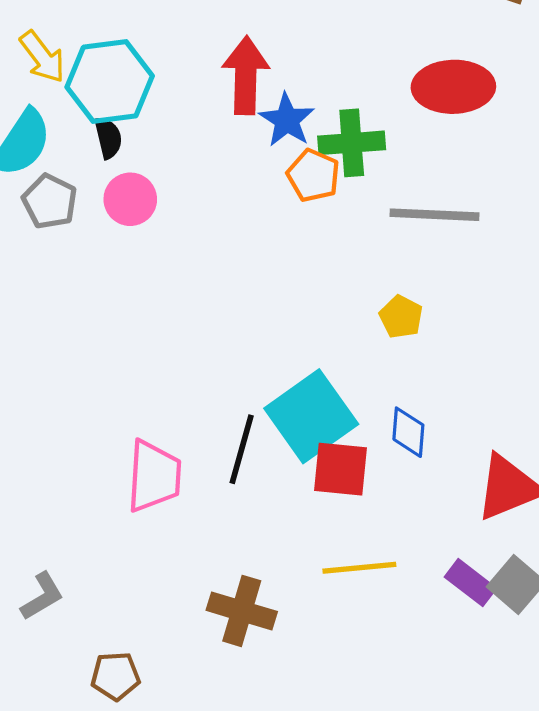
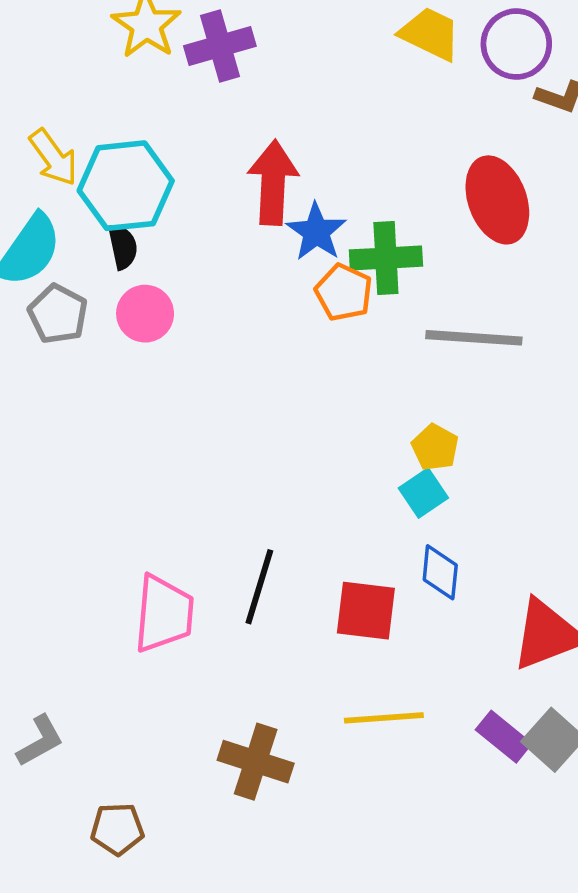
red ellipse: (453, 87) -> (497, 200), turned 70
cyan square: (311, 416) -> (423, 493), moved, size x0.5

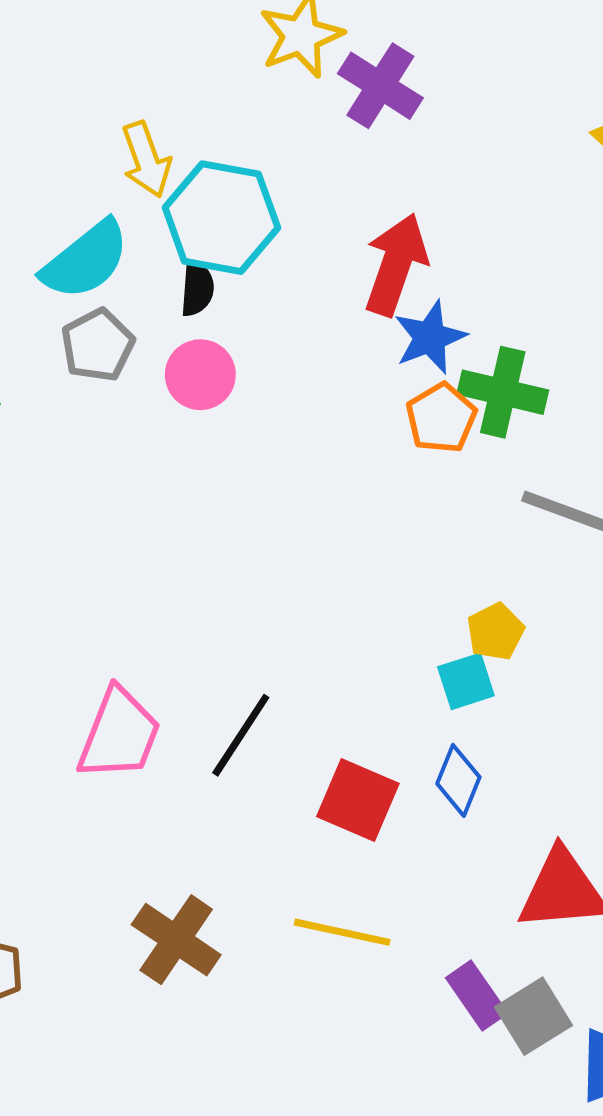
purple cross: (220, 46) -> (380, 86), turned 32

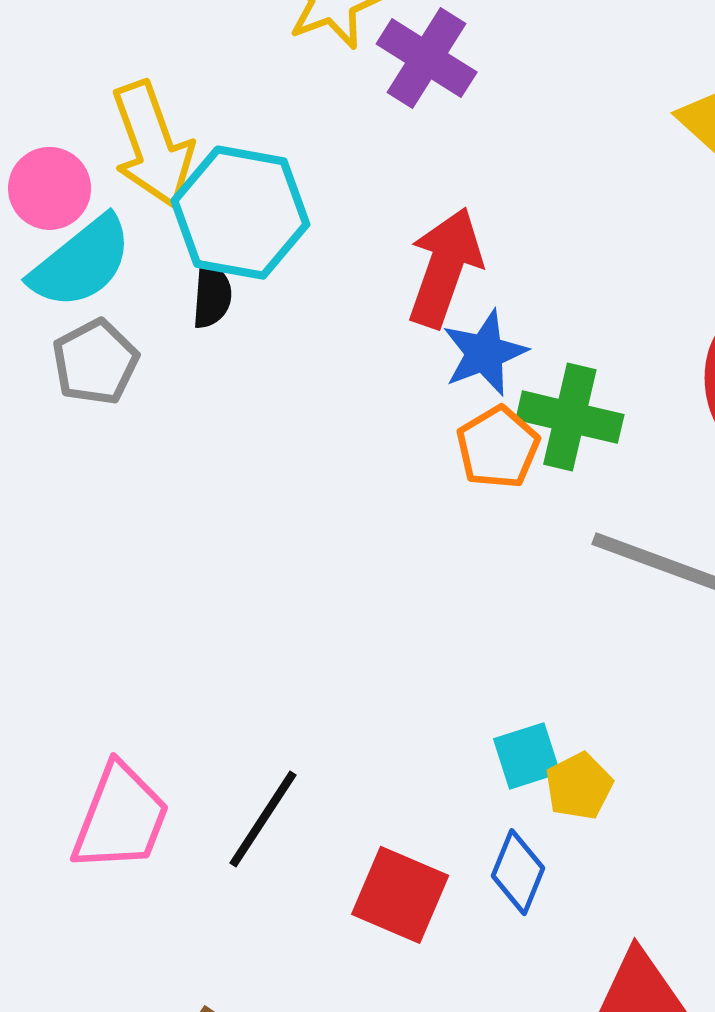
yellow arrow: (146, 160) -> (152, 145), size x1.4
pink circle: (200, 375) -> (50, 188), moved
yellow pentagon: (495, 632) -> (579, 786), moved

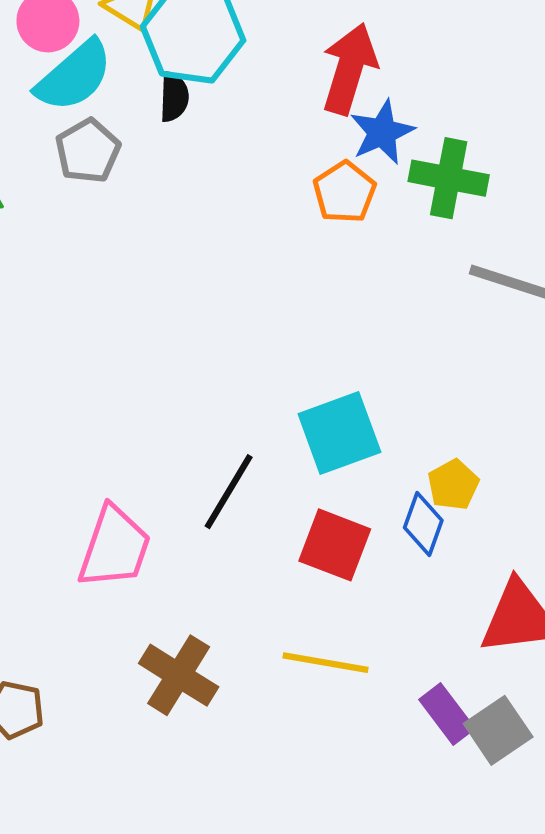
orange pentagon: (498, 447) -> (345, 192), moved
cyan square: (527, 756) -> (339, 433), moved, size x1.6
yellow pentagon: (579, 786) -> (453, 485), moved
pink trapezoid: (121, 818) -> (114, 547), moved

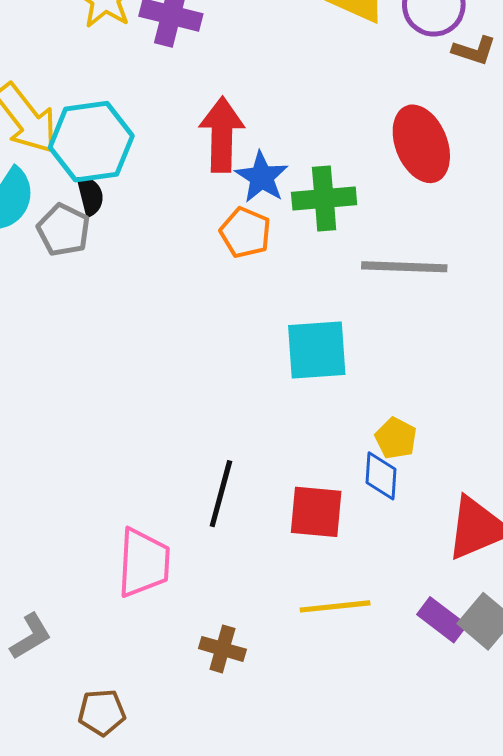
gray pentagon: (88, 151) -> (63, 230), moved
cyan square: (339, 433) -> (317, 350), moved, turned 32
brown cross: (179, 675) -> (222, 649), size x0.7

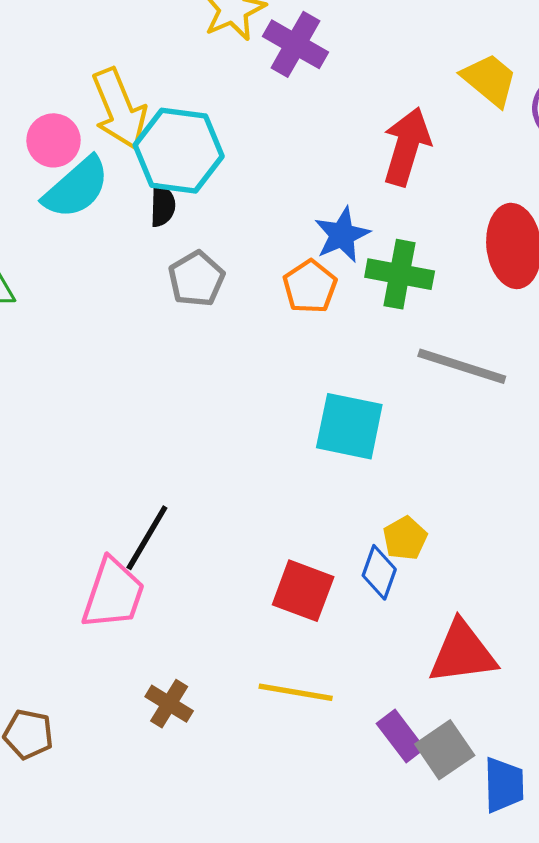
red arrow: (222, 135) -> (407, 146), moved
gray pentagon: (63, 230) -> (196, 279), moved
black line: (221, 494) -> (147, 538), moved

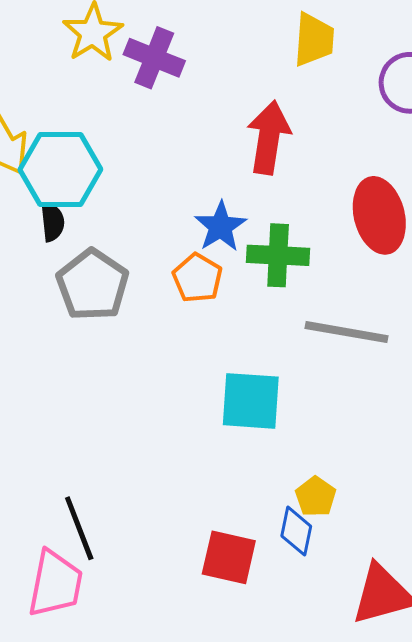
yellow trapezoid: (490, 80) -> (314, 40), moved, turned 62
gray pentagon: (196, 279) -> (93, 285), size x1.4
black line: (147, 538) -> (79, 528), turned -44

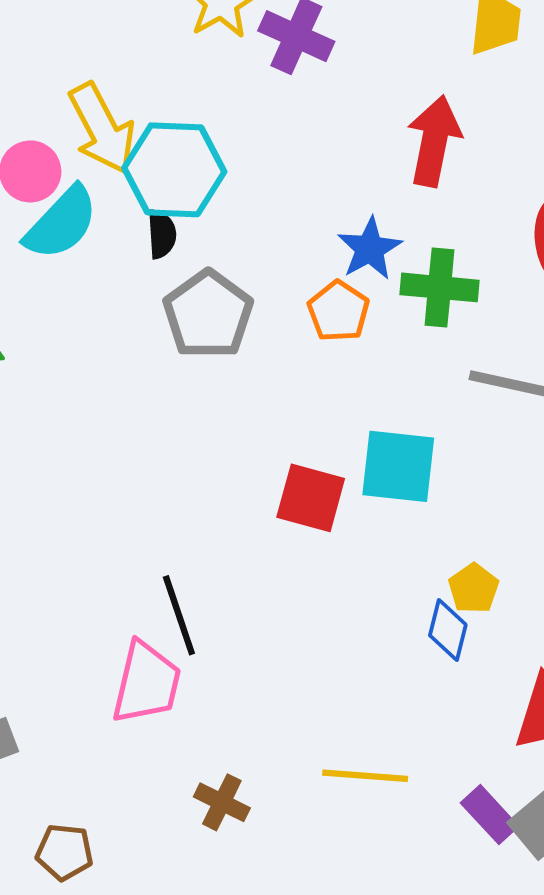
red square: (229, 557) -> (311, 498), moved

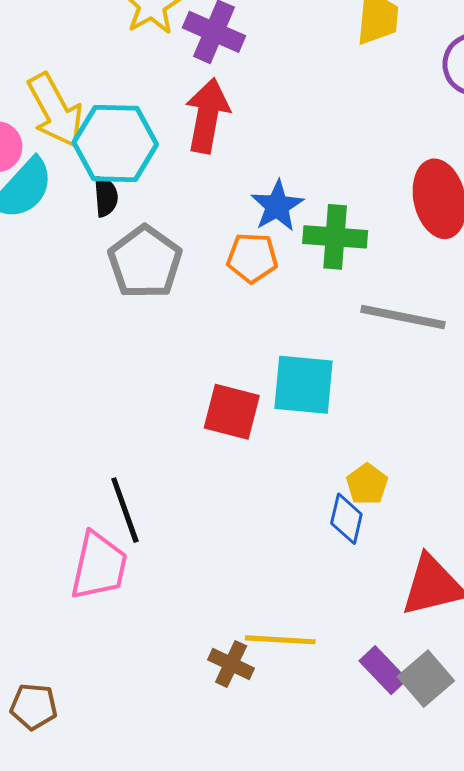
red arrow: (434, 141) -> (207, 116), moved
orange pentagon: (338, 311) -> (252, 258), turned -30
brown cross: (222, 802) -> (231, 664), moved

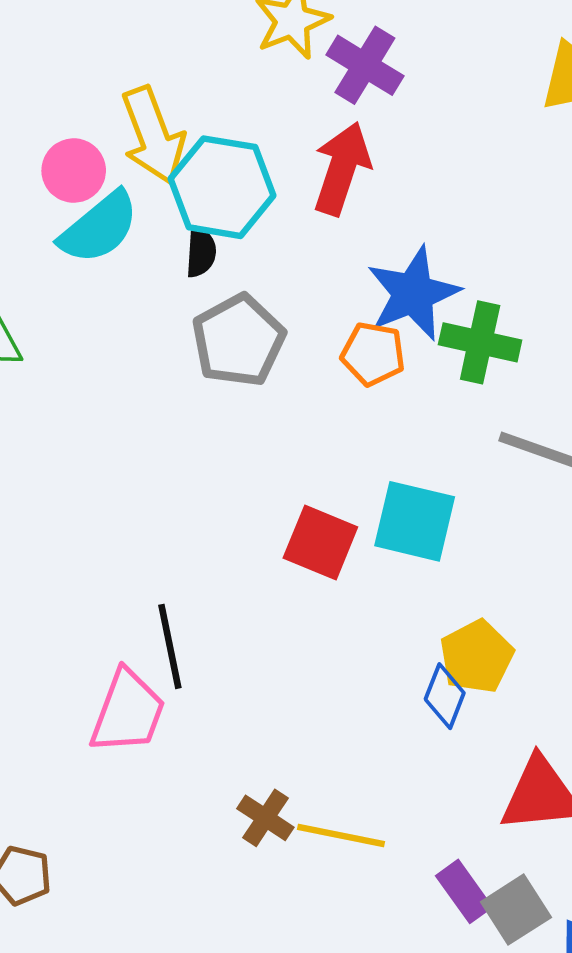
blue star: (277, 206) -> (413, 293), size x1.4
yellow pentagon: (367, 484) -> (477, 657), size x1.4
brown cross: (231, 664) -> (265, 818), moved

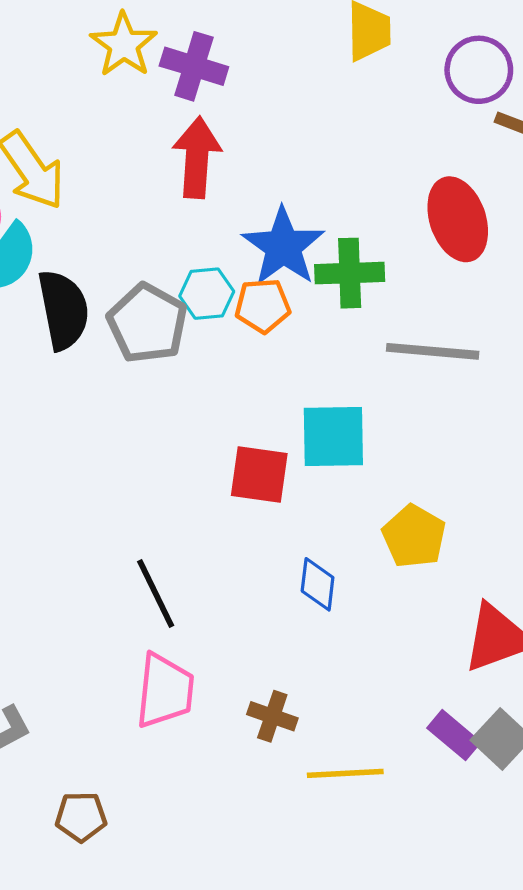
cyan hexagon: (222, 187) -> (207, 294), moved, size x0.6
black semicircle: (201, 252) -> (63, 310), moved, size x1.8
blue diamond: (445, 696) -> (318, 584), moved
pink trapezoid: (128, 712) -> (165, 691), moved
yellow line: (341, 836) -> (345, 773), moved

